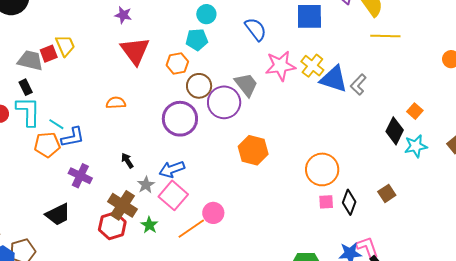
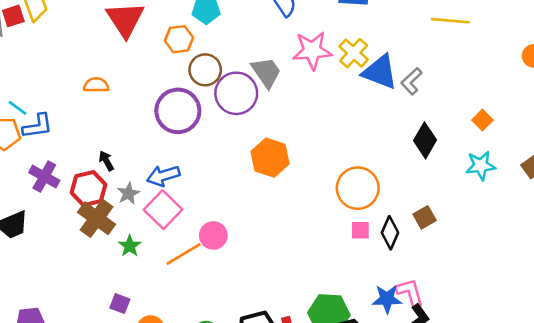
black diamond: (395, 131) -> (425, 140), moved
brown square: (387, 193) -> (425, 217), moved
red hexagon: (112, 226) -> (89, 189), moved

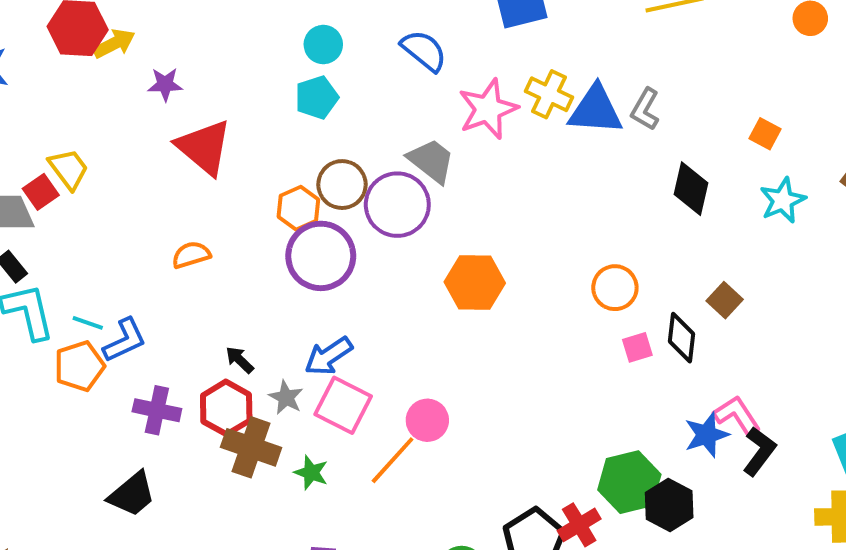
orange hexagon: (179, 39) -> (298, 208), moved
orange circle: (358, 188) -> (615, 288), size x0.7

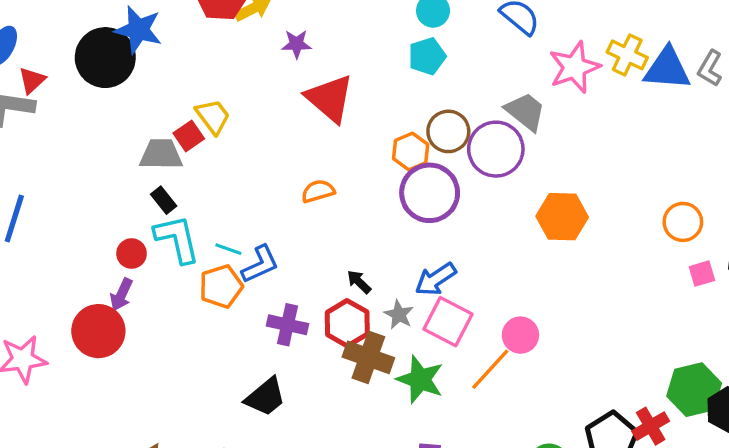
green star: (311, 473) -> (420, 379), size x1.6

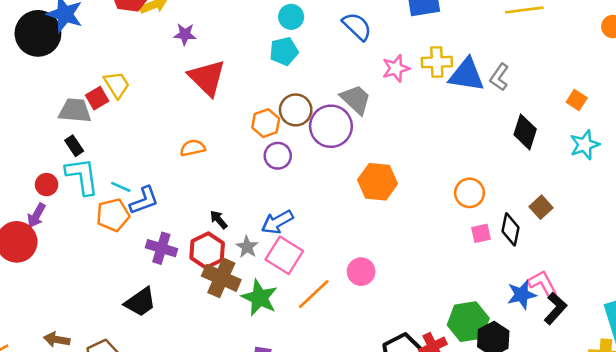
yellow cross: (627, 55) -> (437, 62), turned -32
pink star: (575, 67) -> (396, 68), size x0.7
purple circle: (430, 193) -> (278, 156), size x0.6
pink circle: (520, 335) -> (361, 272), moved

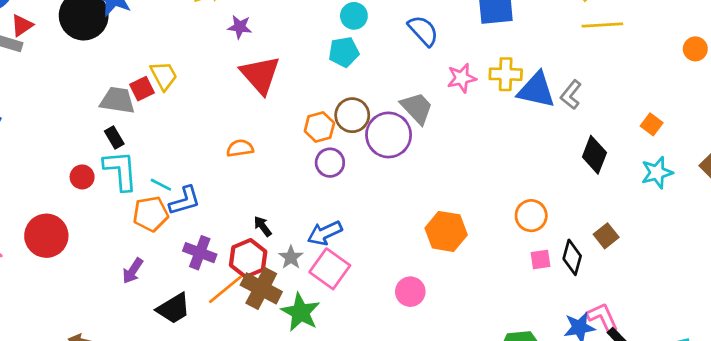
orange hexagon: (378, 182) -> (446, 231), moved
purple arrow: (36, 215) -> (133, 271), moved
orange line: (314, 294) -> (225, 289), moved

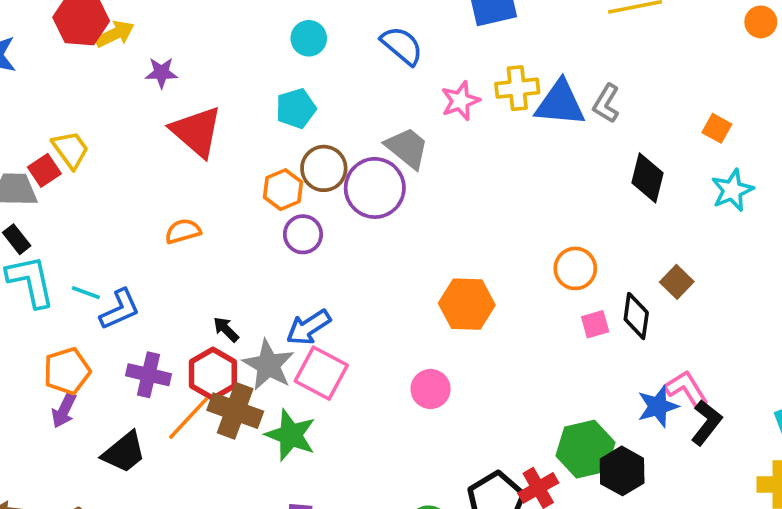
cyan pentagon: (344, 52) -> (296, 108), moved
orange pentagon: (151, 214) -> (67, 371), moved
gray star: (291, 257) -> (268, 365), size x1.6

